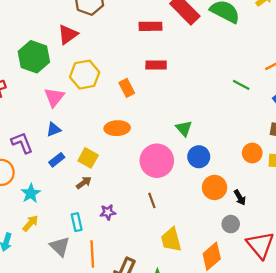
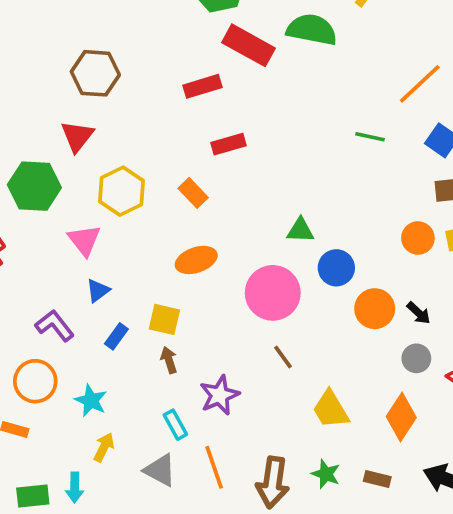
green triangle: (184, 128) -> (300, 230), turned -30
brown arrow: (84, 183) -> (169, 360), turned -56
purple star: (108, 212) -> (220, 395), size x1.5

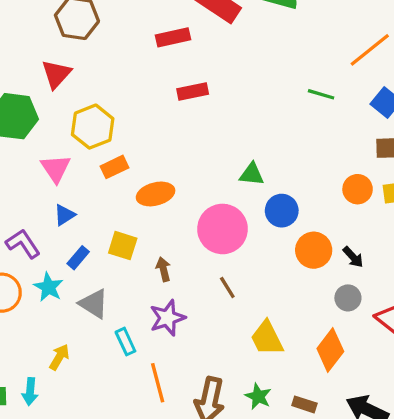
orange rectangle: (193, 193) -> (115, 167), moved, turned -76
brown arrow: (169, 360) -> (163, 269), moved
cyan star: (91, 401) -> (48, 287), moved
gray triangle: (160, 470) -> (94, 304), moved

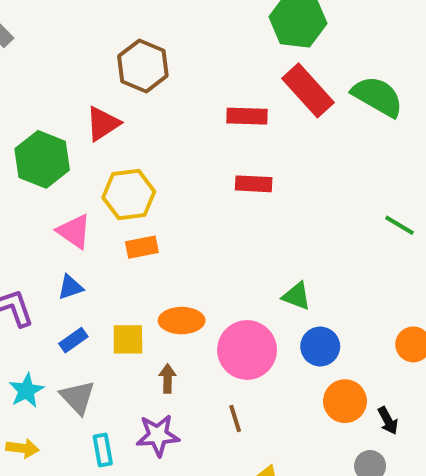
pink triangle: (56, 168) -> (74, 231), turned -36
orange ellipse: (156, 194) -> (182, 321), moved
yellow square: (123, 246) -> (128, 339), turned -32
cyan star: (48, 287) -> (26, 390), moved
yellow arrow: (59, 357) -> (22, 448), turned 52

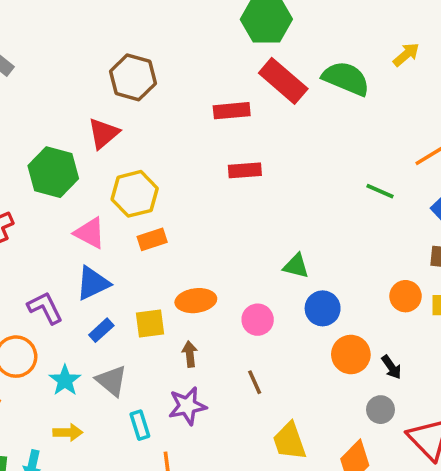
blue triangle: (70, 287) -> (93, 283), size x1.5
pink circle: (247, 350) -> (258, 320), size x0.6

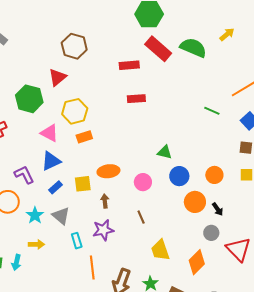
orange circle: (406, 296) -> (214, 175), moved

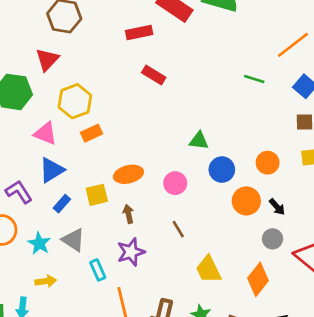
red rectangle: (136, 99) -> (154, 75), turned 42

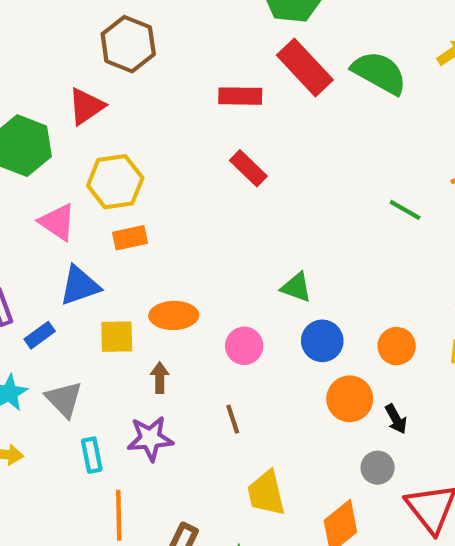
blue triangle: (52, 170) -> (80, 286), moved
blue rectangle: (62, 204) -> (40, 335), moved

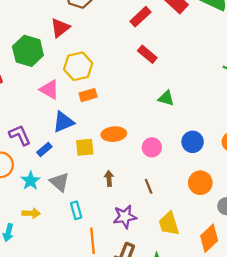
red rectangle: (240, 96) -> (140, 17), turned -40
green triangle: (296, 287) -> (166, 98), moved
brown arrow: (160, 378) -> (109, 178), moved
orange circle: (350, 399) -> (200, 183), moved
purple star: (150, 438) -> (125, 217), moved

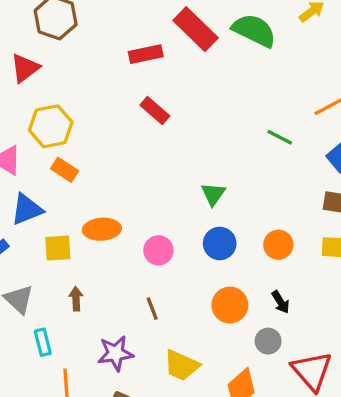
red rectangle: (140, 17) -> (146, 54), turned 30
orange rectangle: (88, 95) -> (65, 170), turned 48
green triangle: (166, 98) -> (213, 194), moved, turned 48
brown arrow: (109, 178) -> (76, 299), moved
yellow trapezoid: (169, 224) -> (181, 365), turned -50

